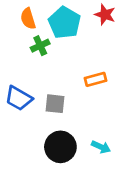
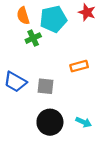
cyan pentagon: (64, 23) -> (53, 19), turned 30

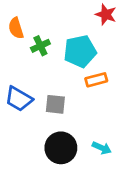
orange semicircle: (23, 16) -> (16, 28), moved
cyan pentagon: (53, 19) -> (80, 51), moved

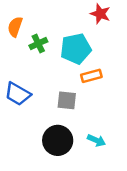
orange semicircle: (16, 28) -> (15, 27), turned 36
gray square: (55, 104) -> (67, 100), moved

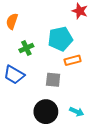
green cross: (38, 44) -> (26, 48), moved

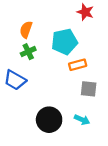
orange semicircle: (12, 21) -> (26, 30), moved
gray square: (53, 80) -> (89, 89), moved

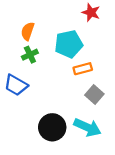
gray square: (89, 89) -> (94, 94), turned 35
cyan arrow: (82, 120) -> (87, 127), size x1.6

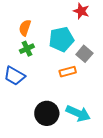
orange rectangle: (83, 69) -> (68, 72), moved
gray square: (94, 94) -> (84, 54), moved

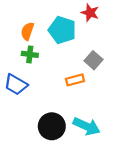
cyan pentagon: (61, 39) -> (62, 30), moved, turned 30
green cross: (27, 49) -> (30, 54), turned 32

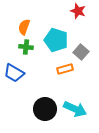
cyan pentagon: (62, 30) -> (56, 40), moved

